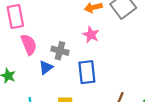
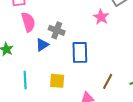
pink star: (91, 35) -> (101, 17), moved

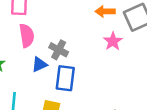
blue rectangle: (80, 52) -> (65, 78), moved

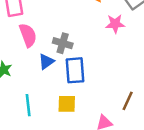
pink star: (113, 41) -> (115, 24), turned -30

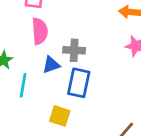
gray cross: (63, 43) -> (74, 50), turned -30
cyan line: (28, 105) -> (23, 85), moved

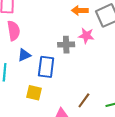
gray cross: (74, 50) -> (66, 45), moved

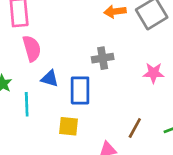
pink star: (86, 36) -> (153, 73), moved
blue triangle: (24, 55) -> (50, 79), turned 48

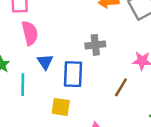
blue triangle: (50, 79) -> (45, 62), turned 36
brown line: (135, 128) -> (121, 87), moved

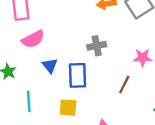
pink semicircle: (30, 33) -> (33, 39), turned 80
cyan line: (23, 85) -> (29, 101), moved

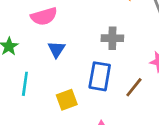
blue rectangle: (77, 75) -> (100, 76), moved
yellow square: (68, 108) -> (67, 100), turned -36

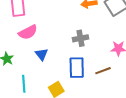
brown line: (134, 87) -> (103, 71), turned 42

